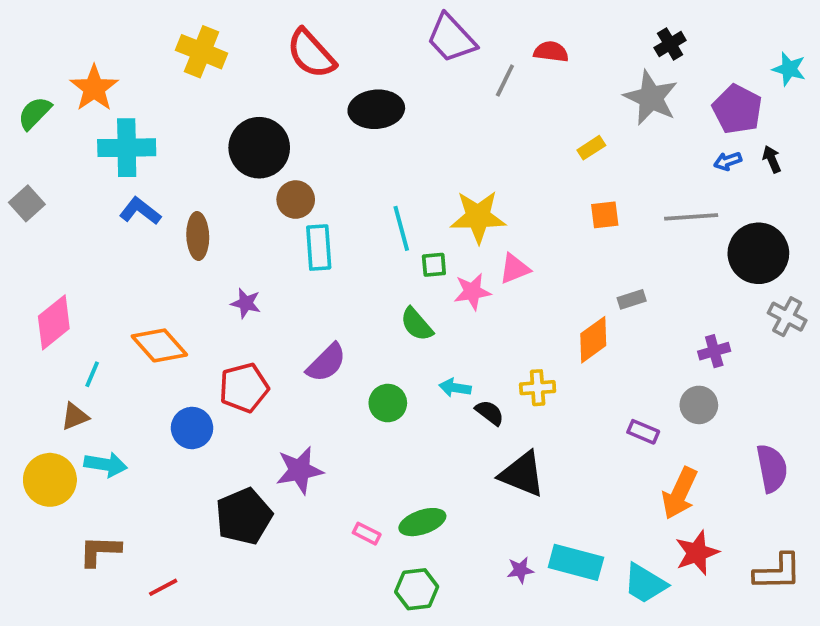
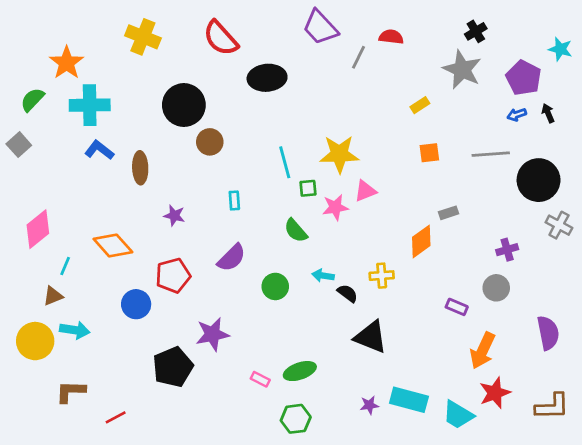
green semicircle: (35, 113) -> (32, 100), moved
cyan rectangle: (319, 248) -> (234, 201), moved, size x0.6

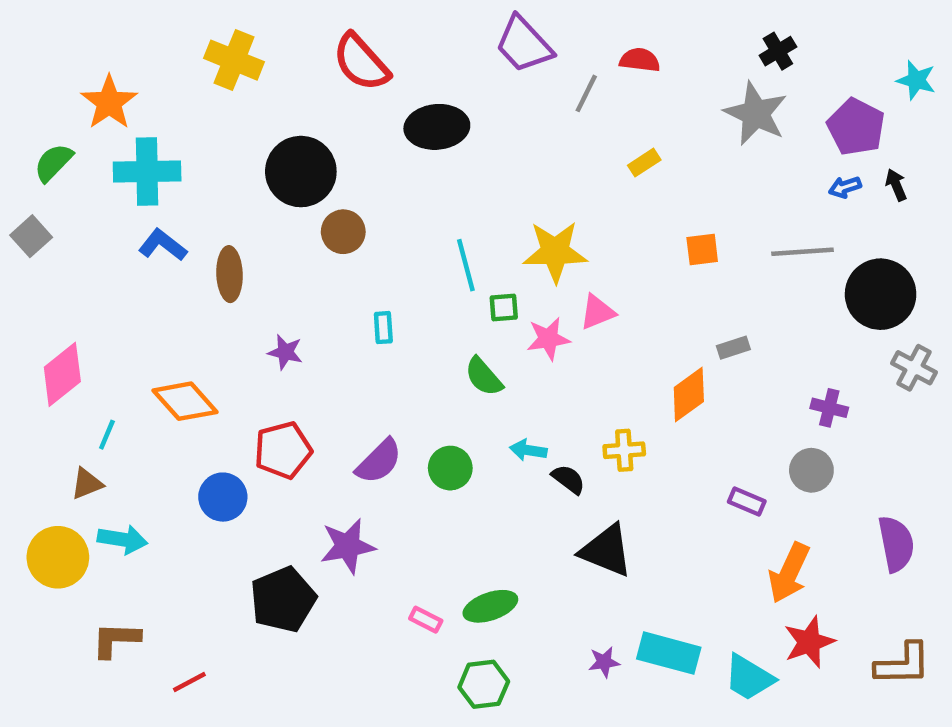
yellow rectangle: (420, 105) -> (644, 163), moved
purple cross: (507, 250) -> (829, 408), turned 30
purple semicircle: (232, 258) -> (379, 461), moved

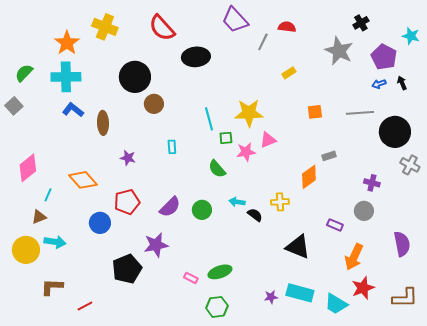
black cross: (778, 51) -> (361, 23), moved
orange star: (109, 102) -> (67, 43), moved
black triangle: (606, 551) -> (298, 247), moved

